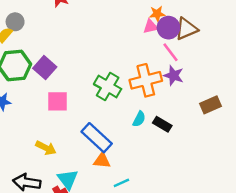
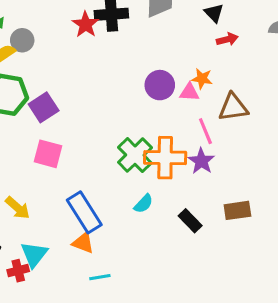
purple circle: (168, 28) -> (160, 85), moved
green cross: (108, 87) -> (135, 155), moved
black rectangle: (162, 124) -> (190, 221), moved

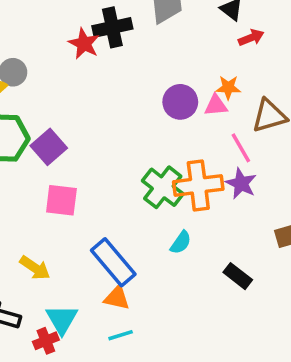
black rectangle: (190, 221) -> (238, 276), moved
cyan line: (100, 277) -> (121, 335), moved

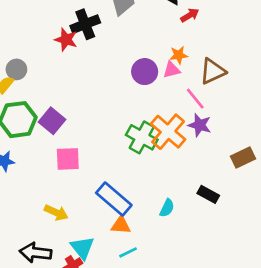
orange cross: (198, 185) -> (168, 132), turned -33
cyan semicircle: (181, 242) -> (167, 208), moved

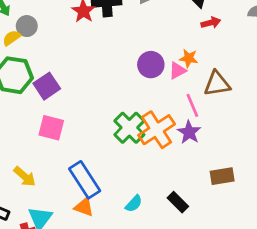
pink triangle: (172, 70) -> (178, 71), turned -30

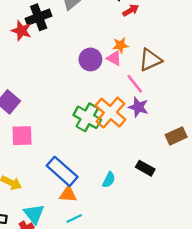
pink triangle: (178, 71) -> (114, 58), turned -49

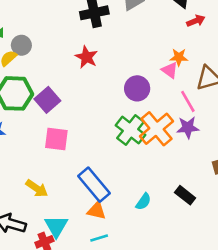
red star: (21, 31) -> (86, 57), moved
purple circle: (90, 59) -> (137, 88), moved
purple star: (138, 107) -> (188, 128), turned -30

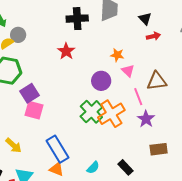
orange star: (179, 57) -> (117, 55), moved
purple square: (47, 100) -> (29, 93), moved
purple star: (188, 128) -> (146, 119), moved, turned 30

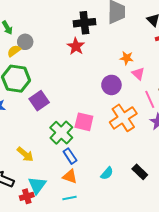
red star: (66, 51) -> (76, 46), moved
pink square: (34, 110) -> (84, 122), moved
green cross: (91, 112) -> (61, 133), moved
blue rectangle: (57, 149) -> (70, 156), size x0.6

